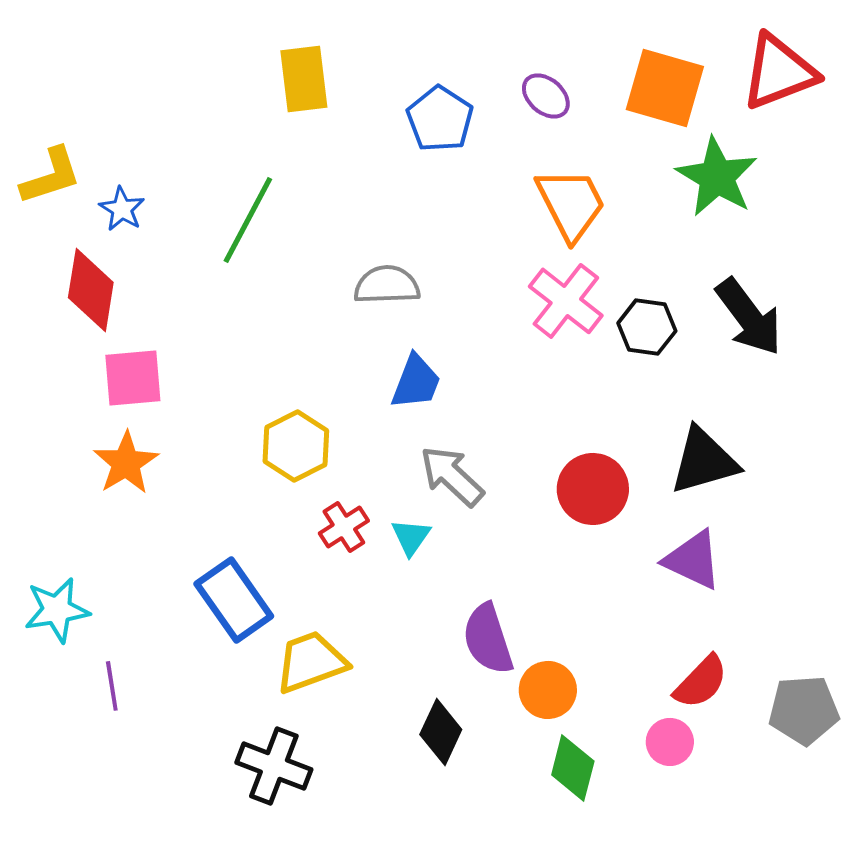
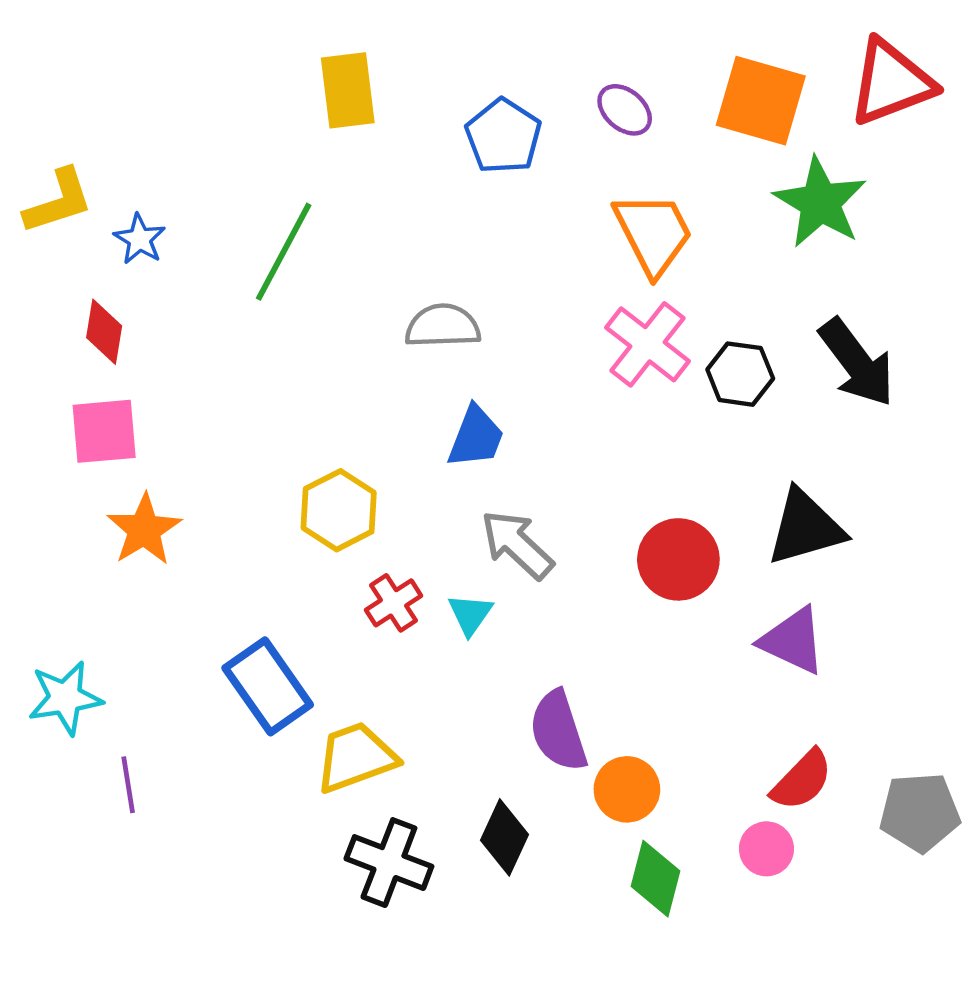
red diamond: (91, 290) -> (104, 332), size x0.7
pink square: (133, 378) -> (104, 431), moved
black cross: (274, 766) -> (389, 863), moved

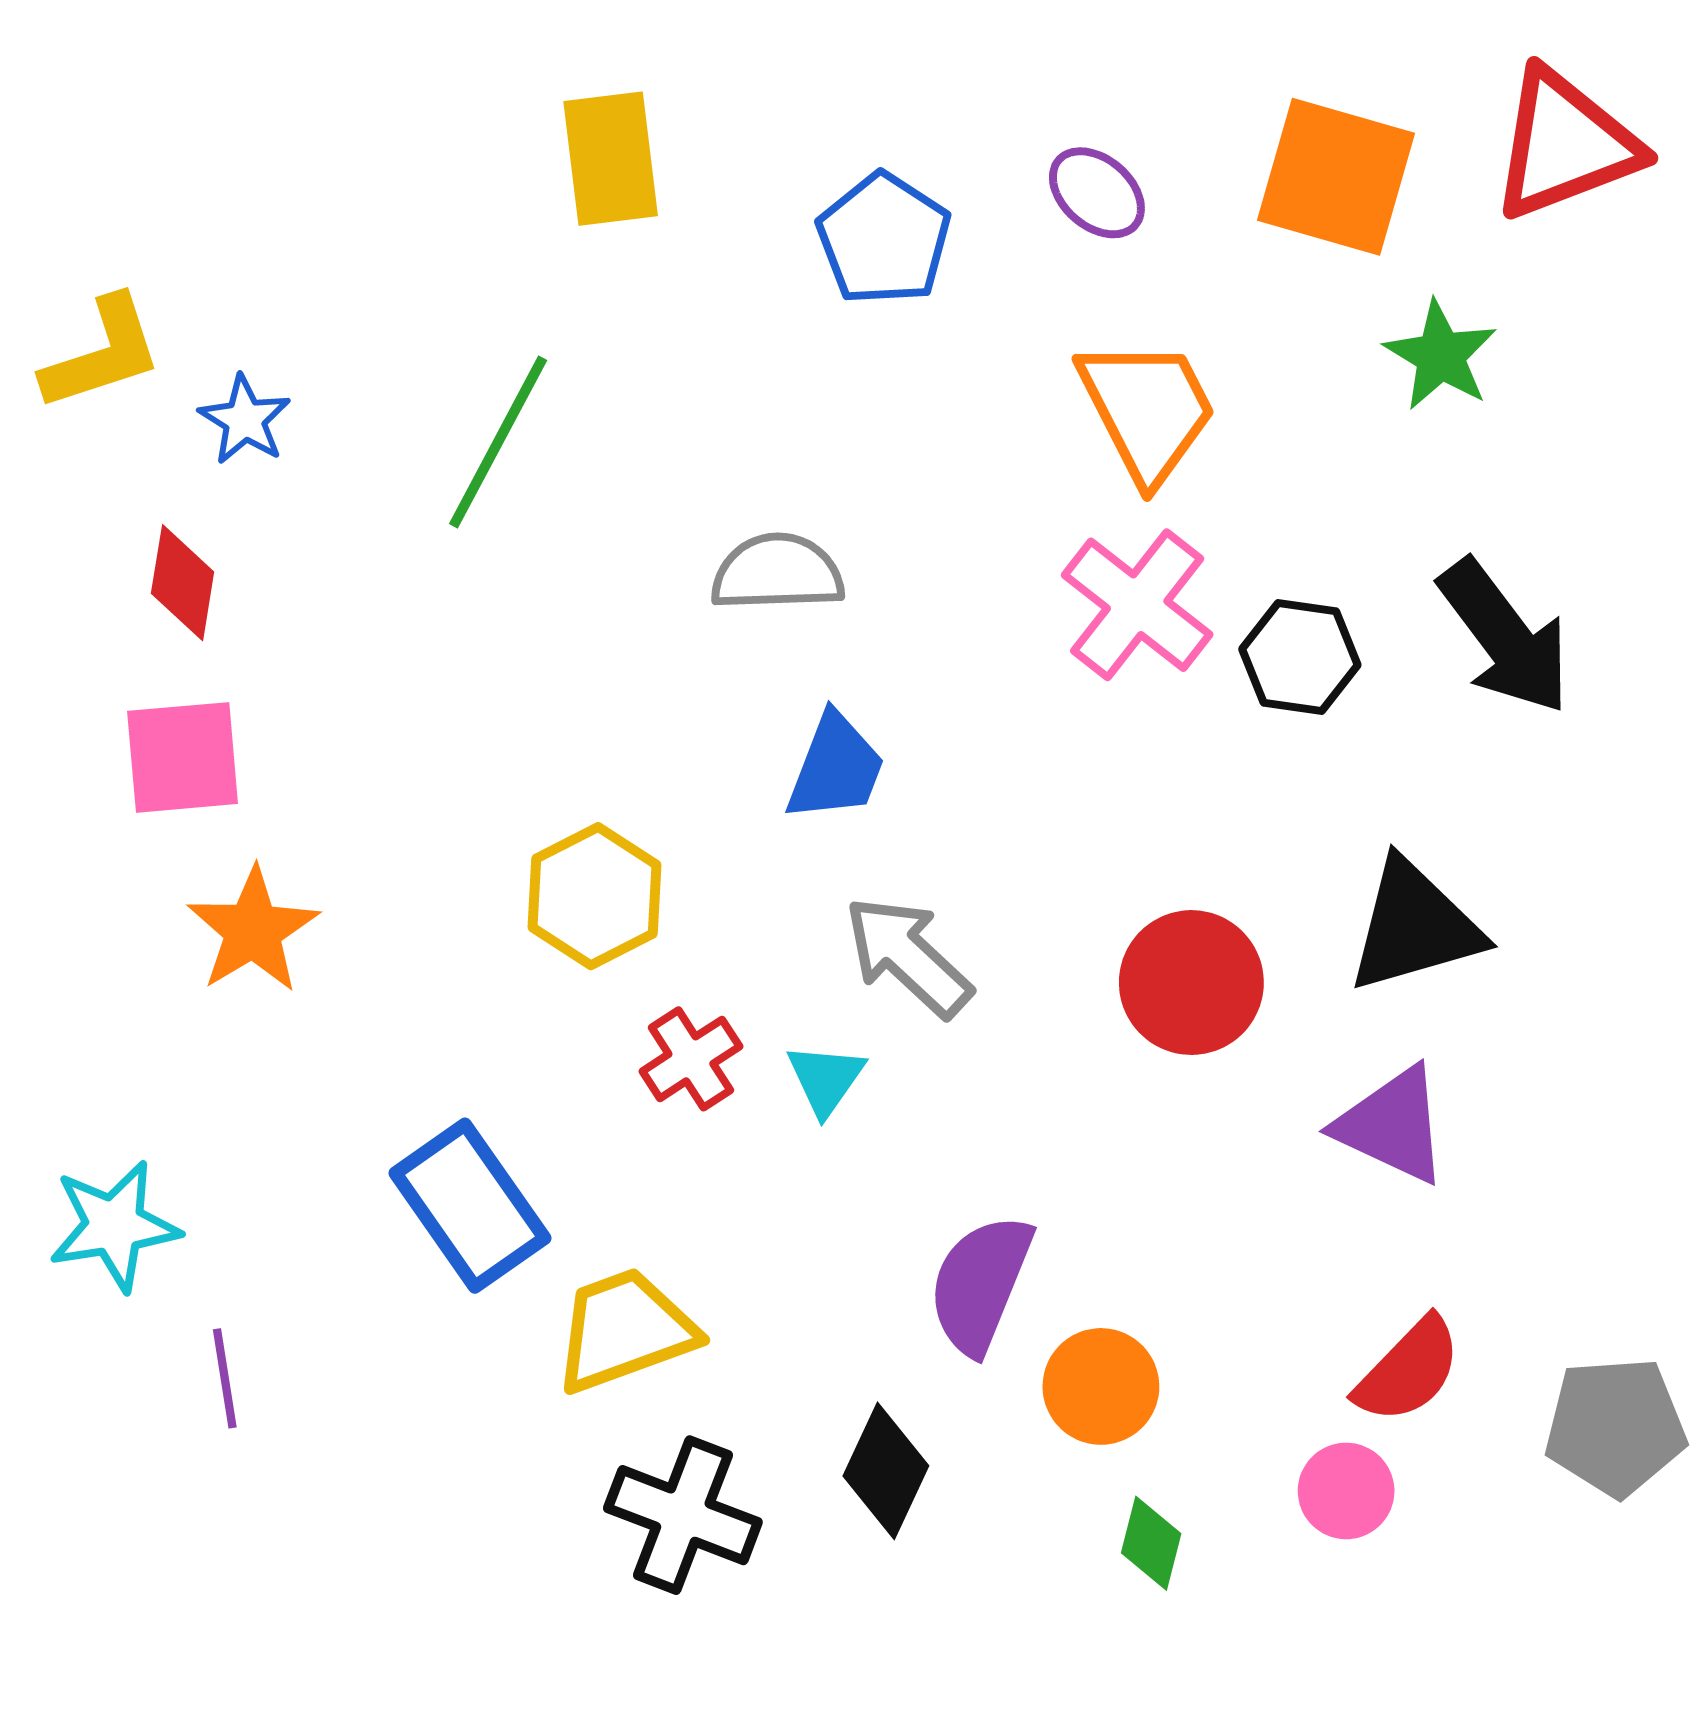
green star: (820, 202) -> (1441, 356), size x0.7
purple semicircle: (558, 731) -> (980, 1284), turned 40
green diamond: (656, 879) -> (1151, 1543), size x0.7

